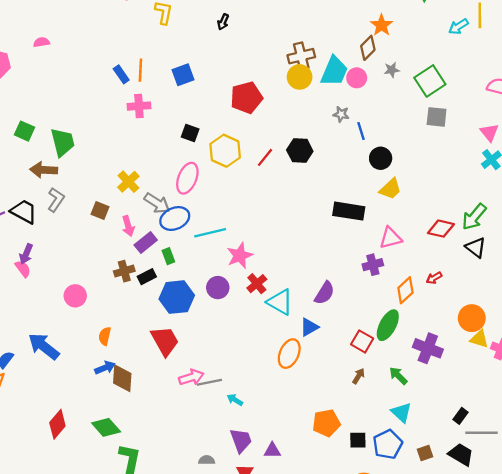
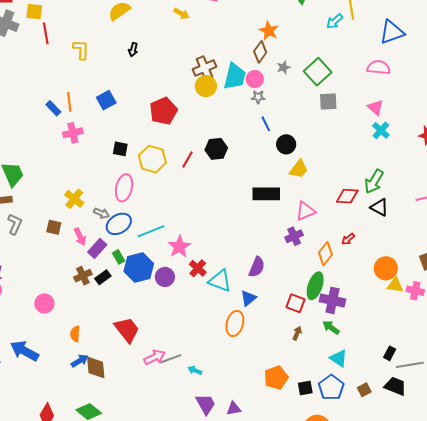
gray star: (341, 114) -> (258, 97), moved
gray arrow: (157, 203) -> (102, 213), size x0.7
blue hexagon: (177, 297) -> (139, 267), moved
purple cross: (428, 348) -> (332, 300), moved

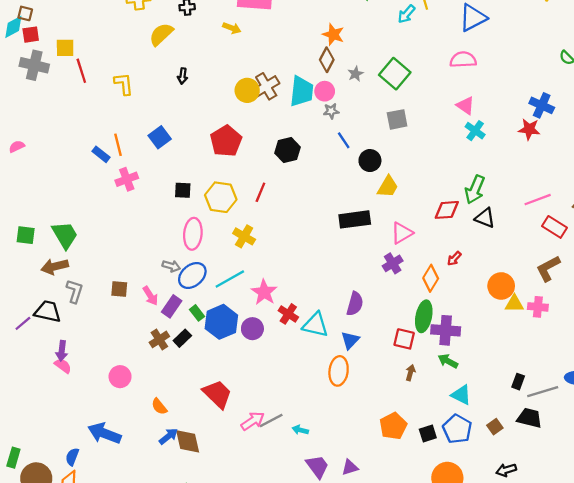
yellow circle: (206, 86) -> (247, 90), moved
gray square: (328, 101) -> (397, 119), moved
black hexagon: (216, 149) -> (287, 150), moved
yellow cross: (74, 199) -> (244, 236), moved
orange semicircle: (75, 334) -> (159, 406), turned -35

